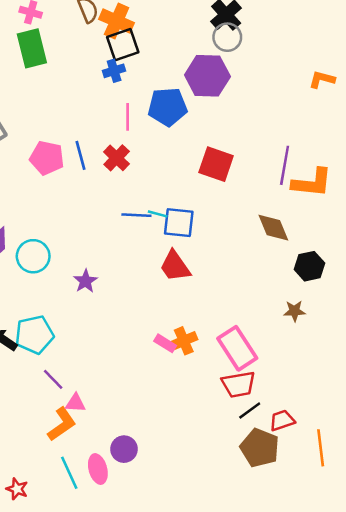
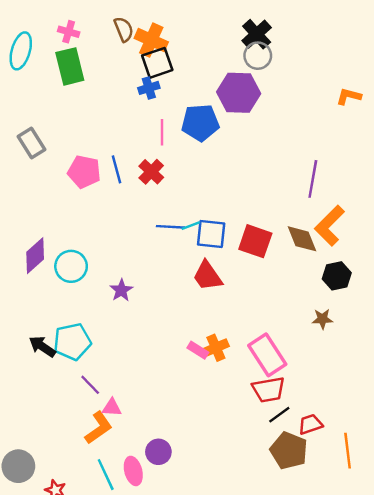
red square: (216, 164) -> (255, 241), moved
orange L-shape: (312, 183) -> (330, 226), moved, turned 129
cyan line: (158, 214) -> (191, 226), turned -36

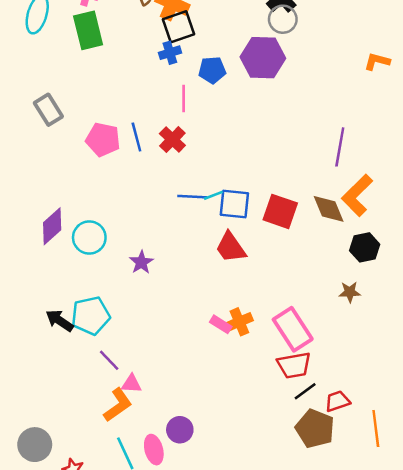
blue pentagon: (200, 123) -> (212, 70), moved, size x0.7

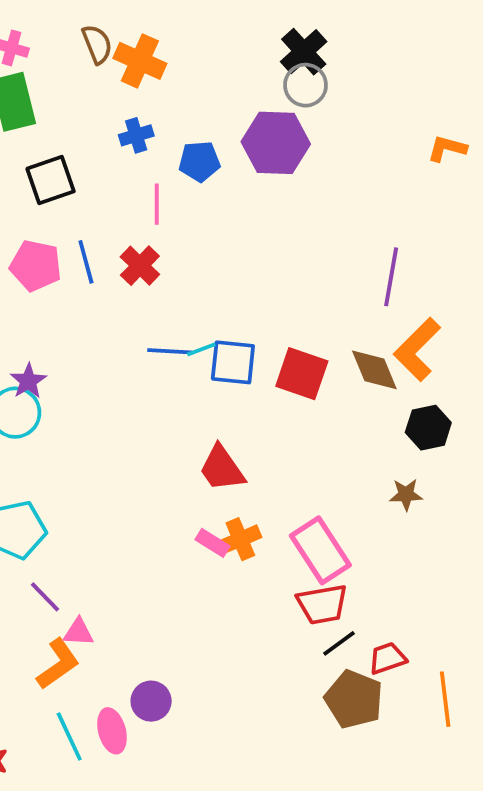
black square: (179, 27) -> (51, 180), moved
red trapezoid: (231, 247) -> (222, 468), moved
purple star: (141, 262) -> (28, 381), moved

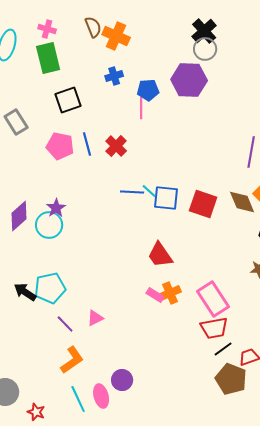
pink line: (157, 204) -> (141, 108), moved
cyan line: (201, 349) -> (149, 191), turned 63
pink triangle: (78, 632) -> (95, 318), moved, turned -30

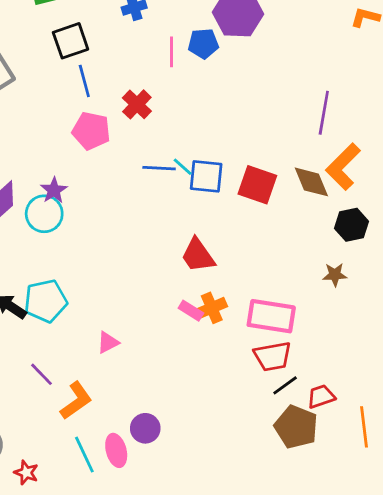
blue pentagon: (148, 90) -> (203, 44), moved
blue line: (87, 144) -> (84, 81), moved
pink pentagon: (60, 146) -> (91, 131), moved
pink rectangle: (213, 299) -> (271, 316), turned -48
purple line: (65, 324) -> (41, 374), moved

